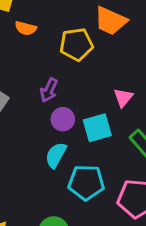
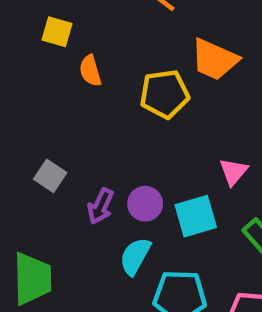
orange semicircle: (26, 28) -> (90, 71), turned 60
purple arrow: (49, 90) -> (101, 206), moved

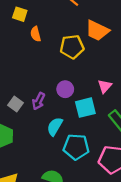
gray square: (50, 176) -> (16, 104), moved
purple circle: (145, 204) -> (65, 89), moved

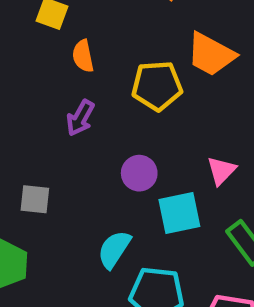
purple arrow: (38, 101) -> (80, 118), moved
gray square: (16, 104) -> (35, 199), turned -32

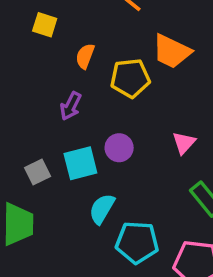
orange semicircle: (83, 56) -> (85, 56), moved, turned 35
gray square: (35, 199) -> (38, 172), turned -30
cyan square: (179, 213) -> (80, 163), moved

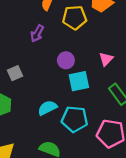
cyan square: (80, 163) -> (79, 81), moved
cyan semicircle: (102, 209) -> (47, 108), moved, turned 30

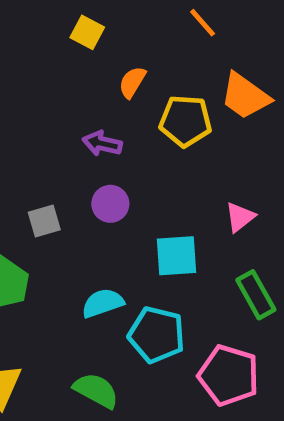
purple arrow: (37, 33) -> (102, 143), turned 66
purple circle: (66, 60) -> (110, 204), moved

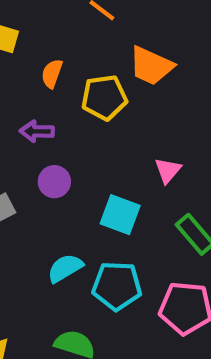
cyan square: (177, 256) -> (120, 215), turned 36

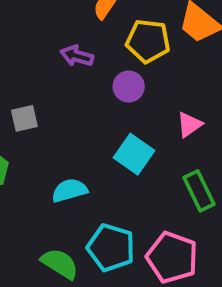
purple circle: (54, 182) -> (129, 86), moved
cyan pentagon: (117, 286) -> (111, 248), moved

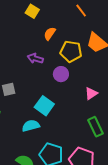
cyan square: (134, 154) -> (44, 106), moved

